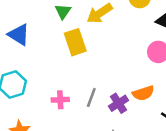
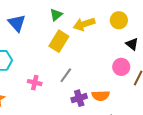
yellow rectangle: (75, 42) -> (59, 41), turned 35
gray line: (91, 97) -> (66, 75), moved

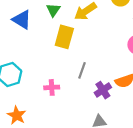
blue triangle: (17, 23) -> (22, 20), moved

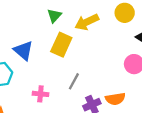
blue triangle: (22, 20) -> (23, 51), moved

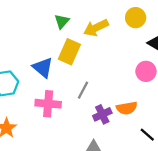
blue triangle: (23, 51) -> (43, 67), moved
pink cross: (40, 94) -> (48, 104), size x1.5

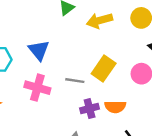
yellow rectangle: (69, 52) -> (104, 68), moved
gray line: (83, 90) -> (75, 81), turned 60

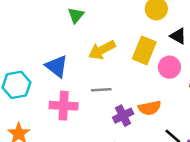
yellow arrow: (100, 21) -> (102, 50), moved
yellow rectangle: (104, 68) -> (144, 50), moved

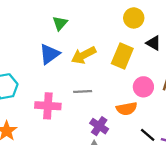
blue triangle: (57, 66) -> (49, 54), moved, turned 45
pink circle: (169, 67) -> (143, 87), moved
purple cross: (123, 116) -> (99, 126), moved, turned -30

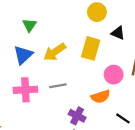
pink cross: (48, 106) -> (25, 90), moved

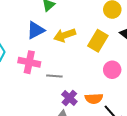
gray line: (58, 86) -> (54, 76), moved
orange semicircle: (101, 97) -> (94, 98), moved

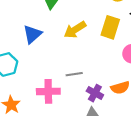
blue triangle: (36, 30) -> (32, 34), moved
pink cross: (29, 62) -> (48, 91), moved

